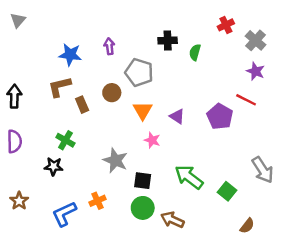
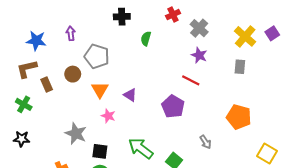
black cross: (168, 40) -> (122, 17), moved
purple pentagon: (220, 116) -> (173, 106), moved
green cross: (65, 140) -> (24, 104), moved
gray arrow: (263, 170) -> (205, 142), size x0.6

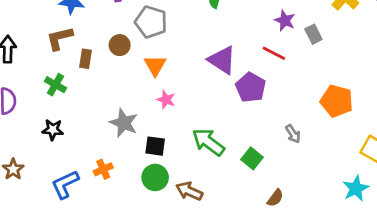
gray rectangle: (240, 67) -> (313, 34), moved, turned -32
brown rectangle: (47, 85) -> (86, 59), turned 32
purple triangle: (130, 95) -> (222, 60), moved, size x1.6

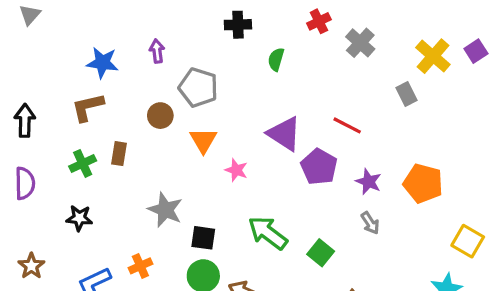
purple star: (285, 21) -> (369, 182), moved
gray rectangle: (313, 34) -> (407, 94), moved
brown rectangle: (86, 59) -> (119, 154), moved
green cross: (55, 85) -> (83, 163), turned 35
pink star: (166, 100) -> (236, 170), moved

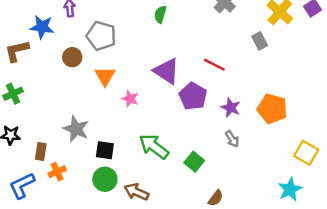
blue star: (102, 63) -> (42, 27), moved
brown rectangle: (119, 154) -> (41, 152), moved

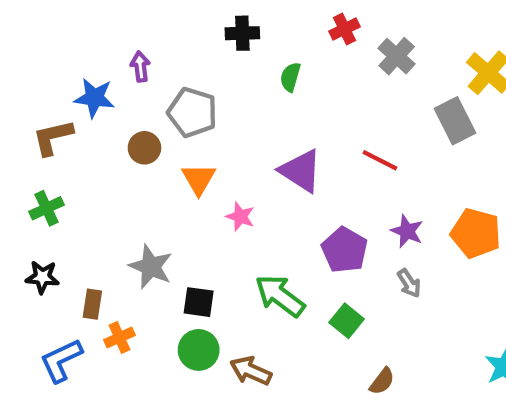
gray rectangle: (260, 41) -> (455, 121), size x1.5
purple pentagon: (193, 96) -> (345, 250), moved

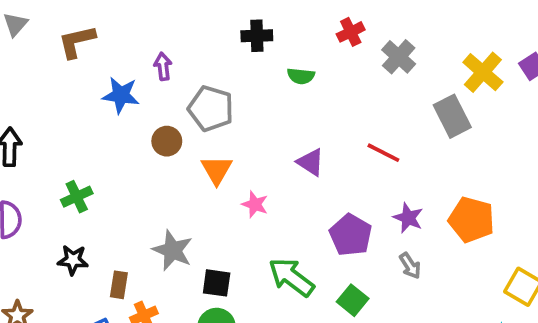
green semicircle: (290, 77) -> (301, 76), turned -100
brown L-shape: (53, 137) -> (77, 42), moved
purple triangle: (301, 171) -> (310, 162), size x0.7

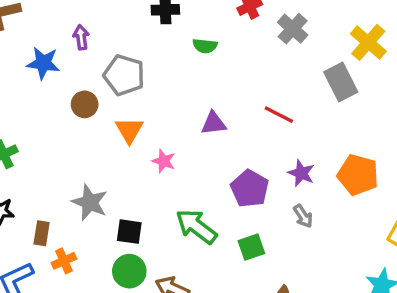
purple triangle: (310, 162) -> (214, 123), turned -40
green square: (353, 300) -> (251, 247), turned 32

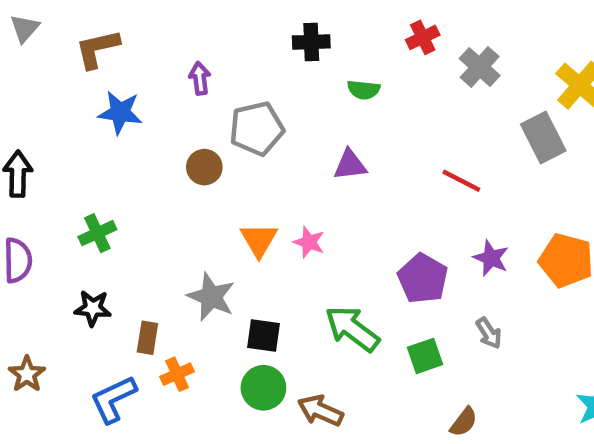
blue star: (43, 63) -> (120, 112), moved
gray pentagon: (124, 75) -> (257, 128), turned -30
purple triangle: (214, 123) -> (350, 165), moved
orange triangle: (129, 130) -> (259, 240), moved
gray arrow: (303, 216) -> (489, 333), moved

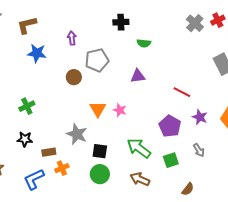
red cross: (423, 37) -> (218, 20), moved
gray cross: (480, 67) -> (195, 23), moved
red line: (461, 181) -> (182, 92), moved
brown rectangle: (147, 338) -> (49, 152), turned 72
brown arrow: (320, 411) -> (140, 179), moved

